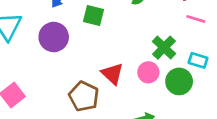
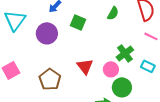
green circle: (179, 81) -> (122, 87), moved
brown pentagon: (84, 96) -> (50, 79), moved

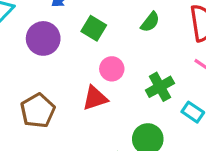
red triangle: (85, 66) -> (95, 98), turned 42
pink circle: (111, 69) -> (112, 69), moved

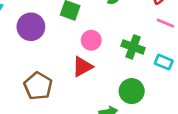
green cross: (160, 87) -> (133, 47), turned -30

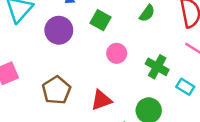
red triangle: (82, 67) -> (101, 100), moved

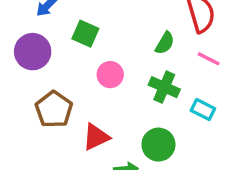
green semicircle: (147, 13) -> (165, 43), moved
brown pentagon: (56, 90) -> (54, 109), moved

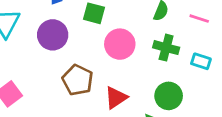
pink circle: (110, 75) -> (120, 44), size x1.4

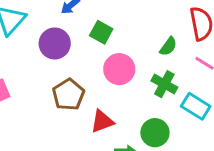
cyan rectangle: (201, 61) -> (196, 106), size x1.4

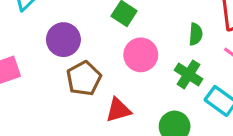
purple circle: (55, 43) -> (63, 40), moved
green semicircle: (168, 46) -> (196, 34), turned -36

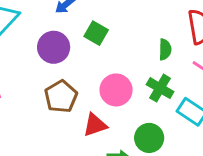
purple circle: (63, 40) -> (54, 47), moved
pink circle: (141, 55) -> (116, 90), moved

